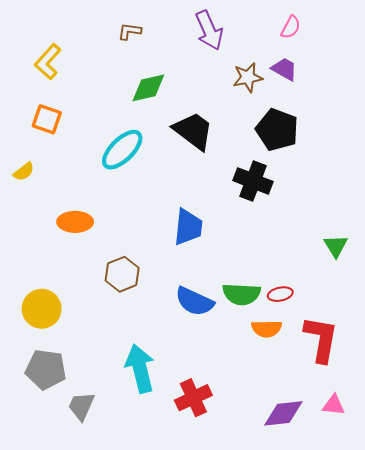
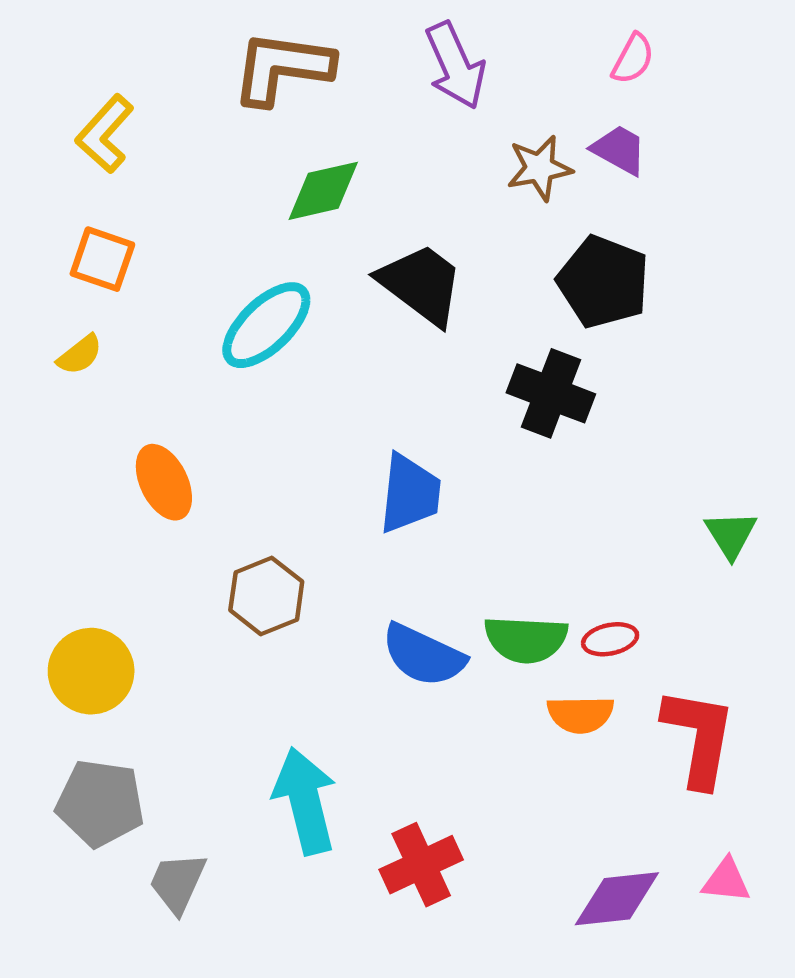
brown L-shape: (130, 31) -> (282, 68), size x2.0
yellow semicircle: (24, 172) -> (80, 355), moved
orange ellipse: (75, 222) -> (164, 482), turned 64

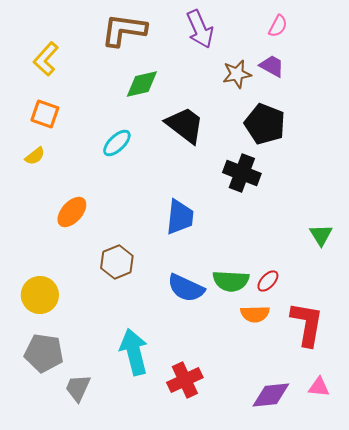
cyan ellipse: (266, 325) -> (117, 143), size x0.7
orange ellipse: (164, 482) -> (72, 212), turned 68
red ellipse: (610, 639) -> (268, 281), turned -35

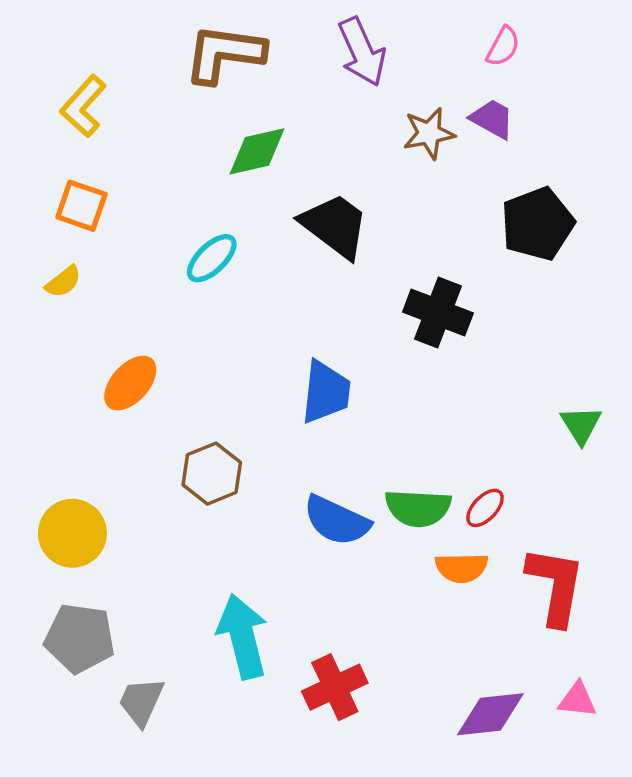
black pentagon: (265, 124) -> (537, 224), moved, turned 30

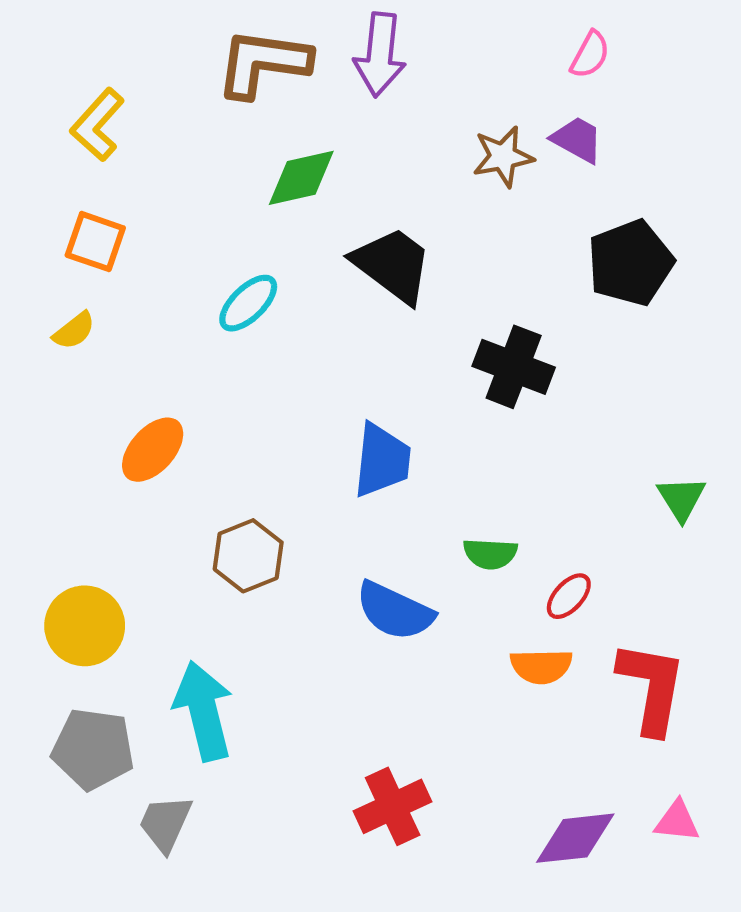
purple arrow: (362, 52) -> (380, 55), moved, turned 30
green semicircle: (418, 508) -> (490, 554), moved, size x0.7
cyan arrow: (243, 636) -> (204, 711), moved

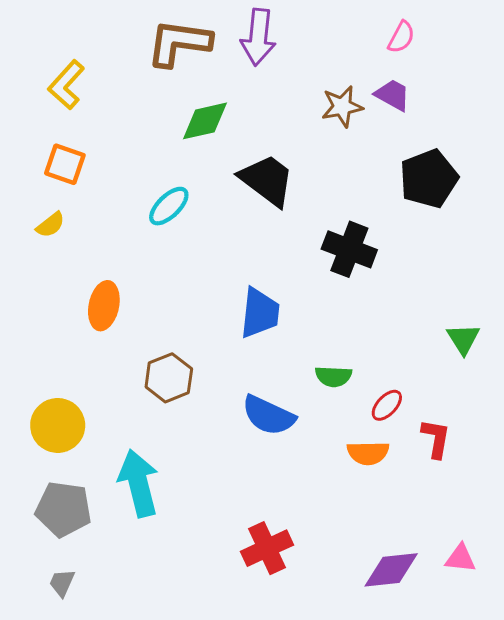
orange ellipse: (153, 450) -> (104, 306), turned -30
red L-shape: (652, 687) -> (436, 438), moved, size x0.6
gray trapezoid: (165, 823) -> (62, 583), moved, size x0.7

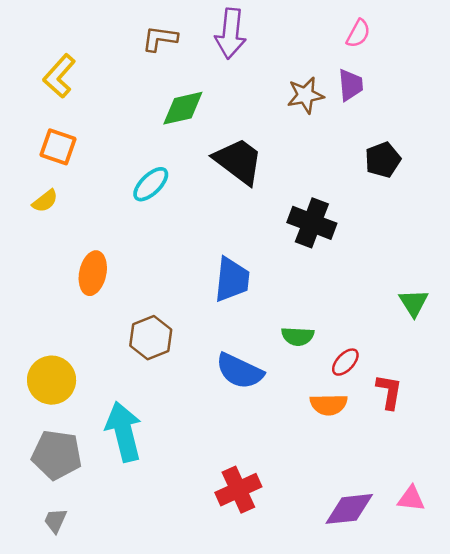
brown L-shape: (179, 43) -> (160, 39), size x0.6
purple trapezoid: (393, 95) -> (351, 85), turned 56
black pentagon: (429, 179) -> (383, 160), size x0.7

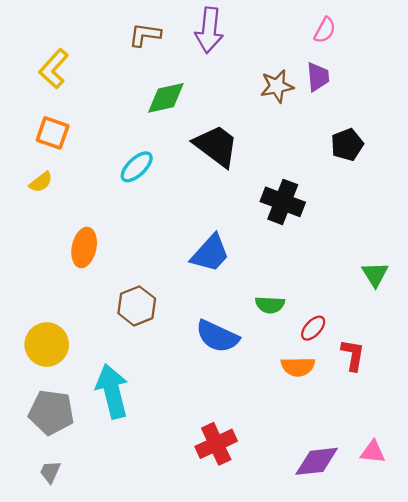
blue trapezoid: (232, 280) -> (210, 253), turned 36

